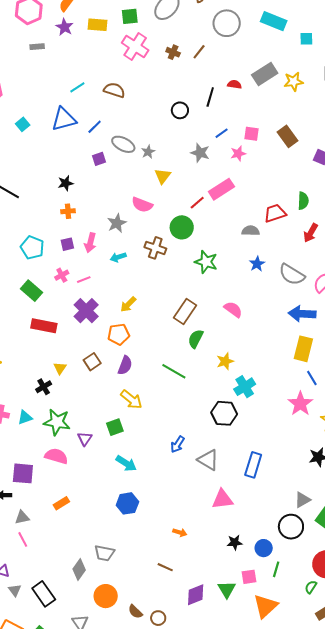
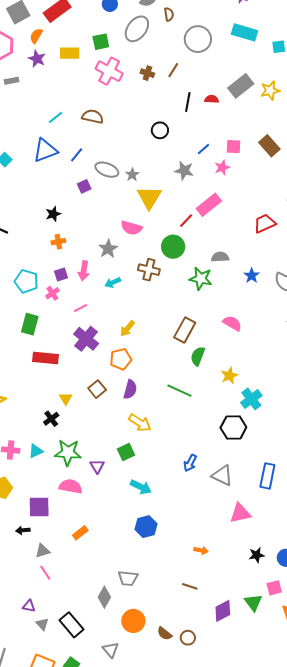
black line: (210, 97) -> (188, 102), moved
yellow triangle: (163, 176) -> (149, 197), size x1.5
gray semicircle: (251, 231) -> (220, 257), moved
pink cross: (62, 275) -> (52, 293), moved
green rectangle: (31, 291) -> (30, 324), turned 70

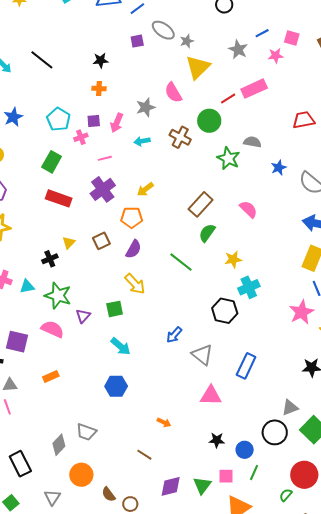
pink semicircle: (132, 228) -> (173, 93), turned 30

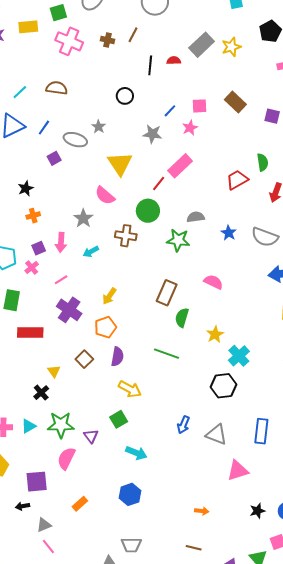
gray star: (187, 41) -> (99, 127), moved
pink semicircle: (52, 329) -> (66, 458), turned -70
blue hexagon: (116, 386) -> (130, 494), moved

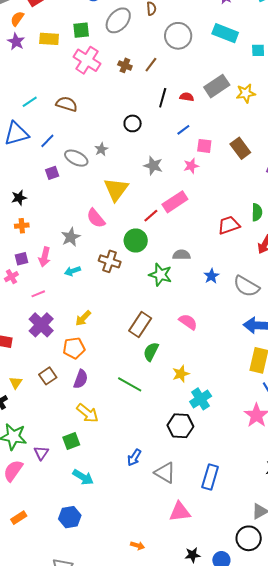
blue line: (170, 111) -> (183, 130), moved

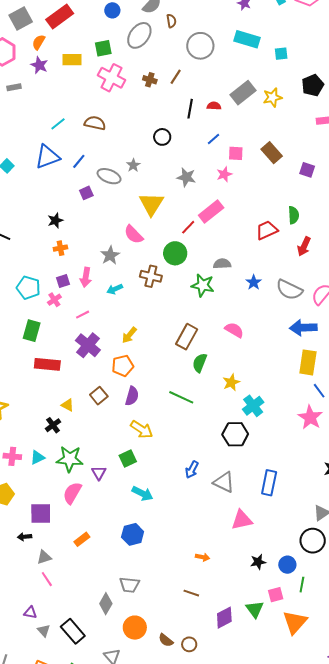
yellow triangle: (16, 383) -> (67, 405), turned -32

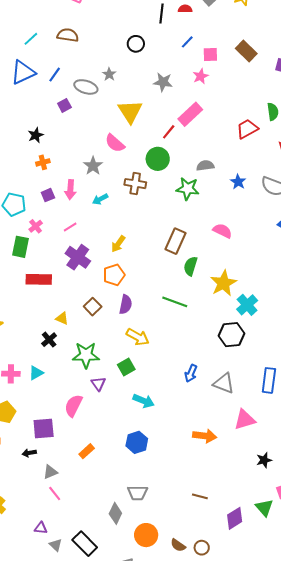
pink cross: (54, 300) -> (36, 226), moved
yellow star: (231, 382) -> (224, 283), size x1.5
green star: (70, 459) -> (86, 355), moved
orange arrow: (203, 557) -> (205, 436), moved, size x1.6

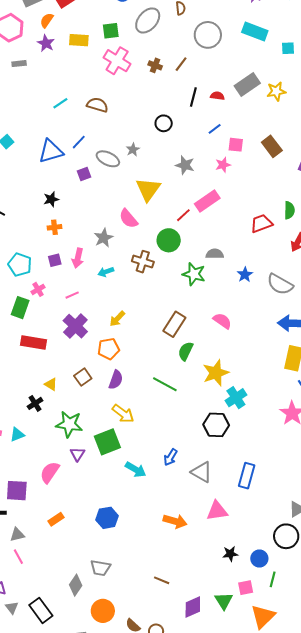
blue triangle: (23, 72) -> (51, 151), moved
green square: (126, 367) -> (107, 442), size x1.5
cyan arrow: (144, 401) -> (136, 470), moved

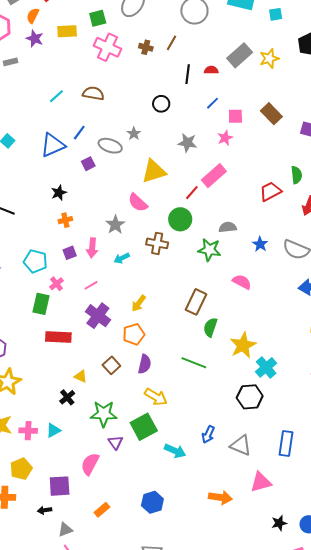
yellow triangle: (148, 189) -> (154, 171), turned 44
pink semicircle: (222, 321) -> (242, 282), moved

